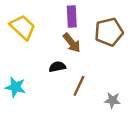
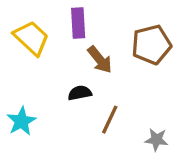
purple rectangle: (72, 16) -> (78, 23), moved
cyan star: (15, 87) -> (21, 121), turned 30

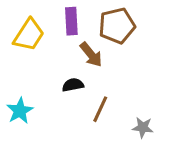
yellow trapezoid: (31, 38) -> (29, 35), turned 80
brown pentagon: (151, 45) -> (117, 26), moved

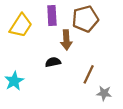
brown arrow: (91, 55) -> (66, 40), turned 36
brown line: (100, 109) -> (89, 74), moved

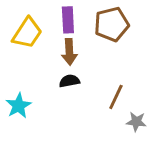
brown arrow: (66, 40) -> (69, 52), moved

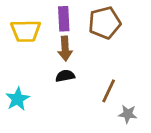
yellow trapezoid: (27, 33) -> (26, 31), turned 56

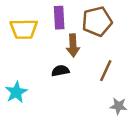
brown arrow: (65, 49) -> (73, 45), moved
brown line: (109, 91) -> (106, 71), moved

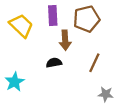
yellow trapezoid: (24, 29) -> (21, 26), turned -135

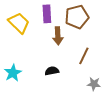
black semicircle: (54, 63) -> (52, 71), moved

